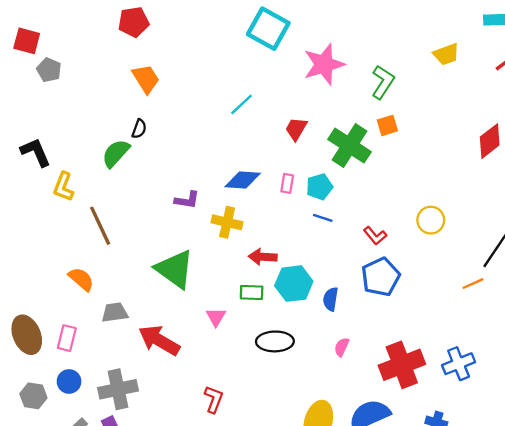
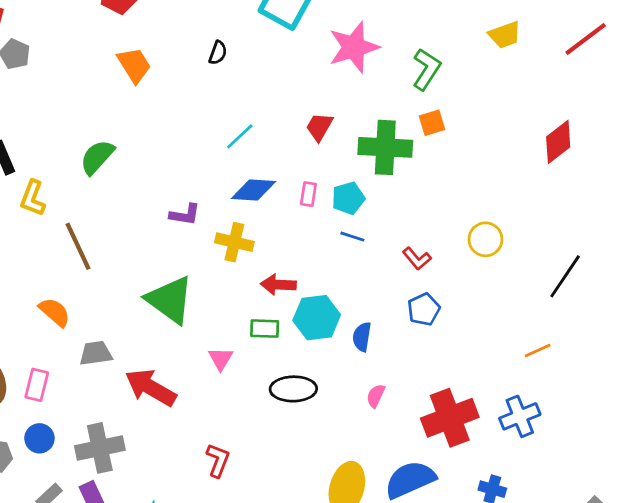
cyan line: (242, 104) -> (240, 136), moved
black semicircle: (139, 129) -> (218, 53), moved
green cross: (349, 146) -> (385, 147), turned -30
blue pentagon: (381, 277) -> (424, 309), size x0.7
orange line: (473, 284) -> (538, 351), moved

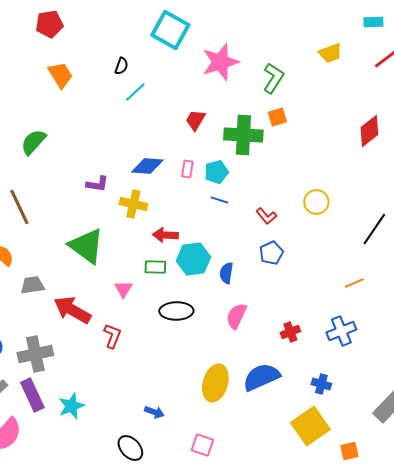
cyan line: (240, 136) -> (135, 92), moved
pink semicircle: (376, 396) -> (236, 316), size x1.5
red cross: (450, 418) -> (290, 332), size x0.5
red L-shape: (218, 460) -> (112, 336), moved

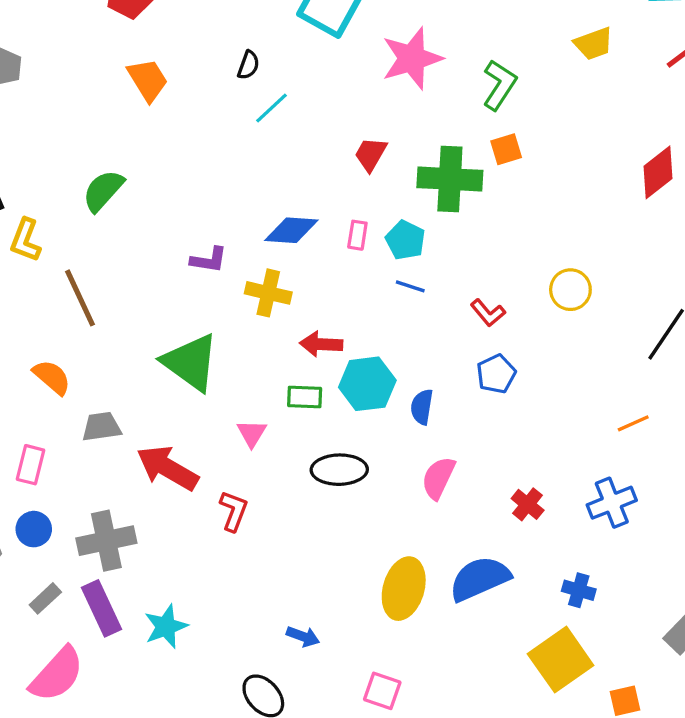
cyan pentagon: (216, 172) -> (405, 240), turned -30
red cross: (290, 332) -> (528, 504), turned -30

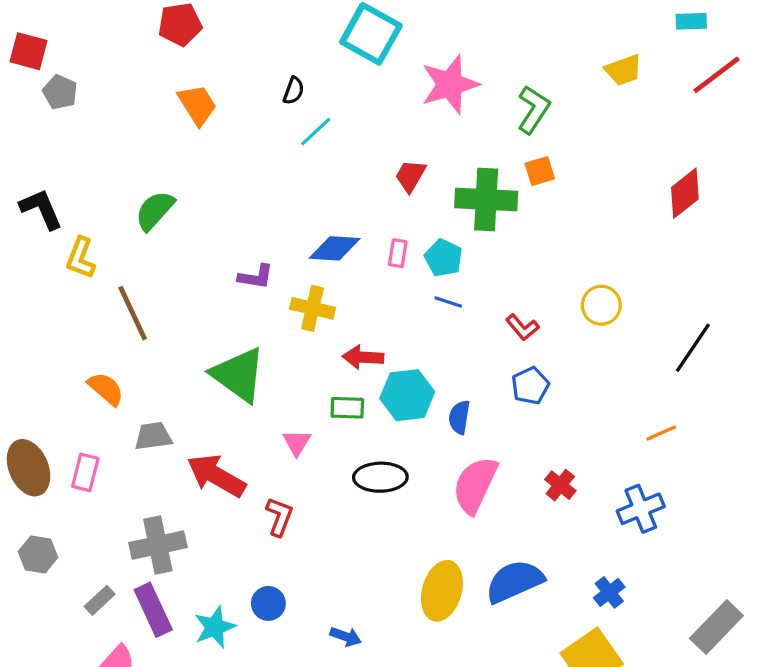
pink semicircle: (438, 478) -> (475, 485), size x1.4
red cross: (528, 504) -> (560, 485), moved
blue circle: (34, 529) -> (268, 603), moved
blue cross: (579, 590) -> (609, 592), turned 36

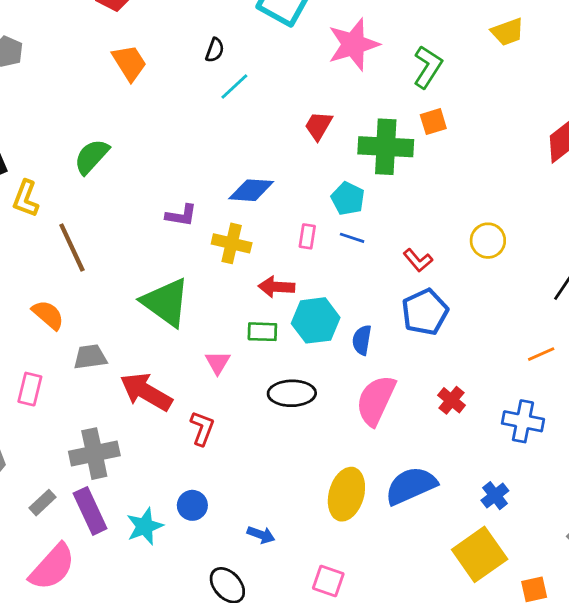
pink rectangle: (398, 253) -> (307, 236), moved
blue pentagon: (530, 386) -> (425, 312), size x1.4
blue cross: (641, 509) -> (523, 421), turned 33

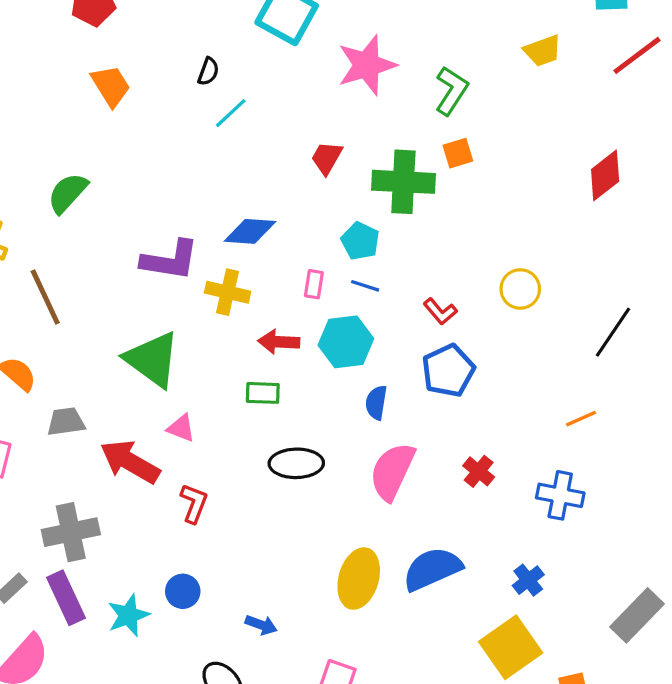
purple L-shape: (181, 215) -> (170, 260), size x1.6
cyan hexagon: (316, 320) -> (346, 342), moved
pink triangle: (218, 362) -> (181, 428), moved, turned -40

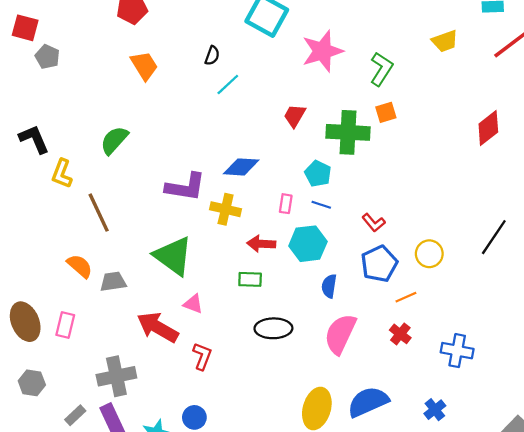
yellow circle: (520, 289) -> (429, 254), moved
orange line: (581, 419) -> (406, 297), moved
gray trapezoid: (66, 422) -> (113, 282), moved

